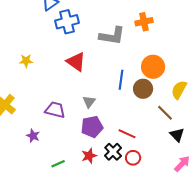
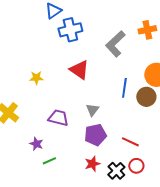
gray L-shape: (112, 36) -> (115, 44), turned 128
yellow star: (26, 61) -> (36, 78), moved
black cross: (113, 152) -> (116, 171), moved
green line: (58, 164) -> (49, 161), moved

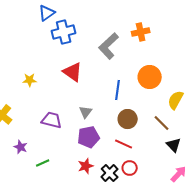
brown circle: (146, 97) -> (128, 119), moved
purple star: (36, 144) -> (21, 147), moved

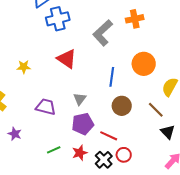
red line: (124, 144) -> (109, 136), moved
green line: (43, 163) -> (54, 150), moved

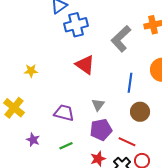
yellow star: (24, 67) -> (31, 71), moved
green line: (54, 150) -> (66, 146), moved

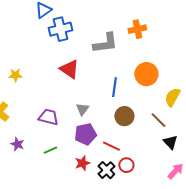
gray L-shape: (121, 39) -> (105, 43), turned -144

